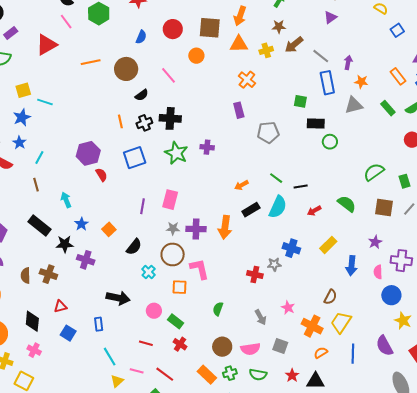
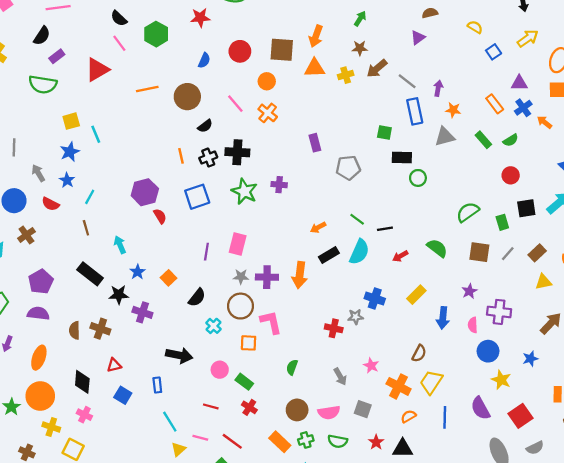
orange cross: (247, 80) -> (268, 113), moved
cyan line: (45, 102) -> (96, 134), turned 49

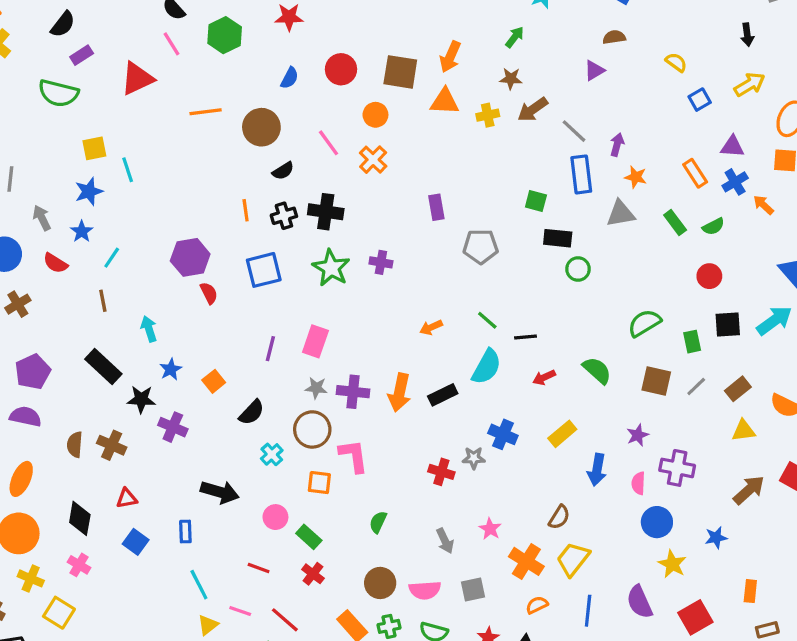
black rectangle: (329, 255) -> (443, 395), moved
gray square: (363, 409) -> (473, 589), turned -36

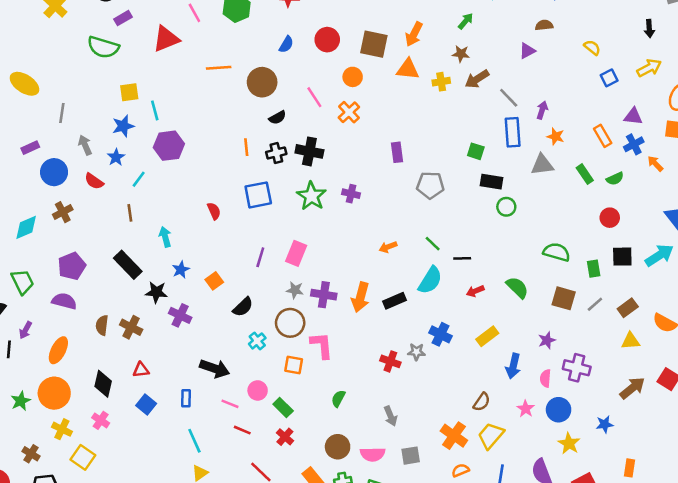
purple hexagon: (190, 257) -> (169, 146), moved
green semicircle: (644, 323) -> (557, 252), turned 44
pink star: (490, 529) -> (526, 409), moved
pink line: (240, 611) -> (230, 404), moved

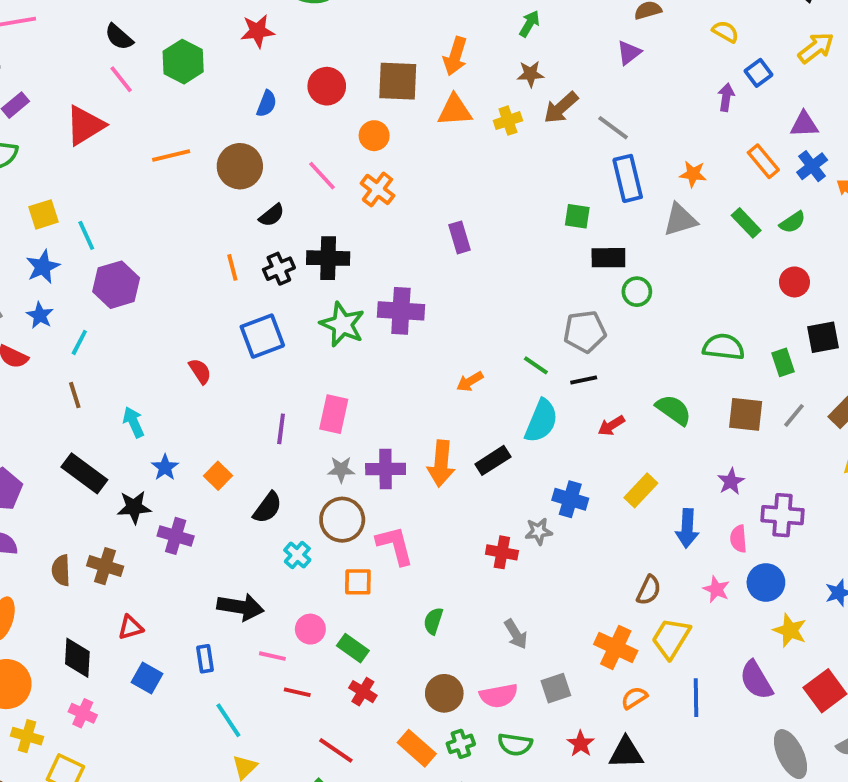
purple arrow: (542, 110) -> (726, 97), moved
gray pentagon: (430, 185) -> (585, 332), moved
purple cross: (351, 194) -> (401, 311), size x1.6

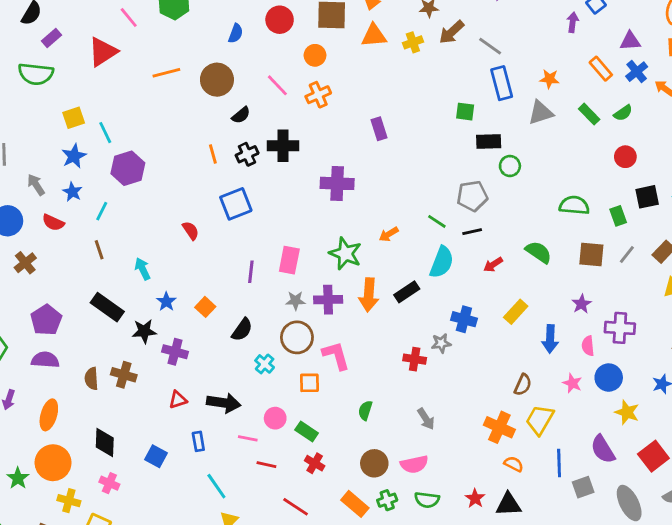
orange cross: (377, 189) -> (318, 95), turned 30
green star: (342, 324) -> (345, 254), moved
red triangle: (130, 627) -> (178, 400), moved
gray square: (556, 688) -> (583, 487), moved
orange semicircle: (634, 698) -> (514, 464), turned 60

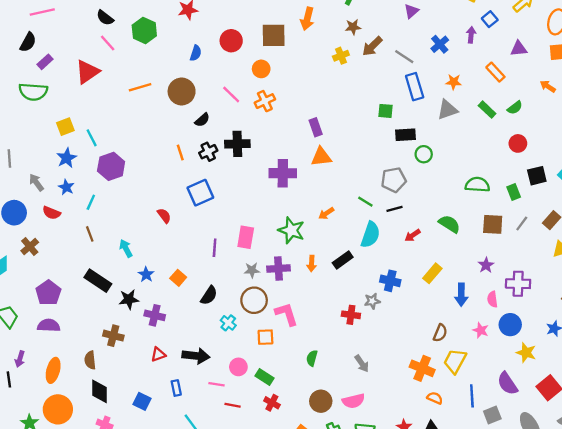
orange triangle: (374, 36) -> (321, 157), moved
blue cross: (637, 72) -> (440, 44), moved
orange arrow: (369, 295) -> (312, 263), size x0.6
brown semicircle: (91, 379) -> (90, 360), moved

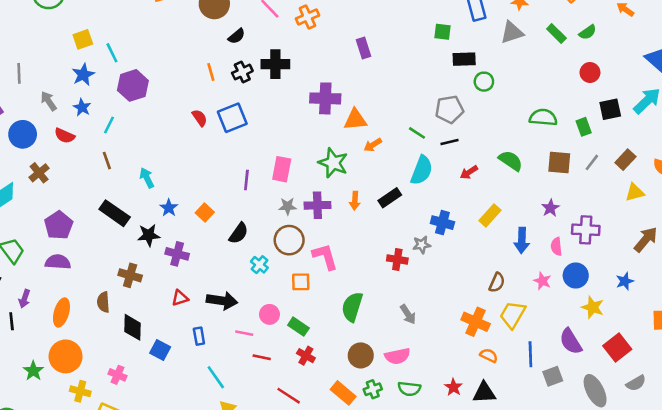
orange triangle: (321, 157) -> (355, 120), moved
red semicircle: (164, 216) -> (200, 118), moved
green semicircle: (312, 358) -> (352, 307), size x1.6
black diamond: (100, 391) -> (133, 327), moved

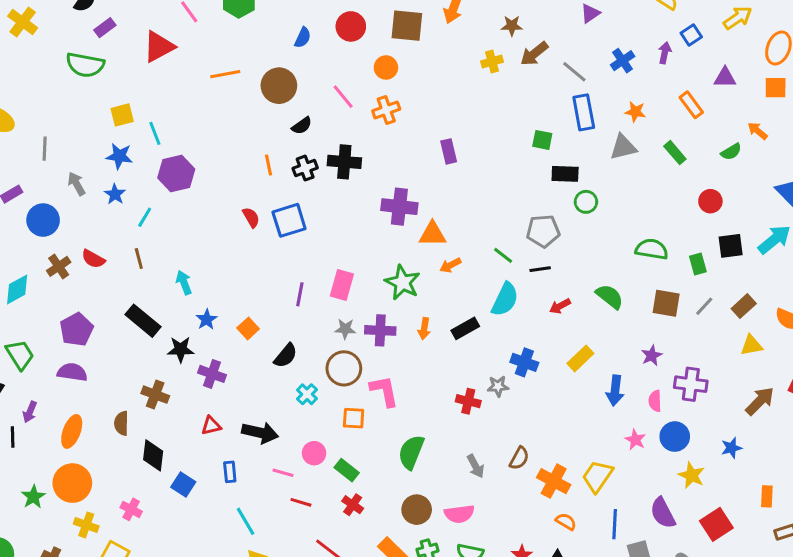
green semicircle: (588, 32) -> (731, 152), moved
blue star: (83, 75) -> (119, 156), turned 30
red semicircle: (65, 136) -> (93, 259), moved
brown semicircle: (497, 283) -> (519, 458), moved

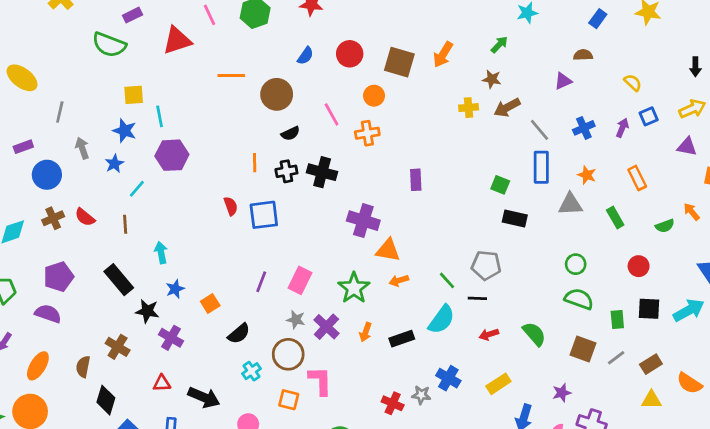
purple triangle: (725, 78) -> (687, 147), moved
green circle: (586, 202) -> (576, 264), moved
purple cross: (380, 330) -> (326, 327), turned 30

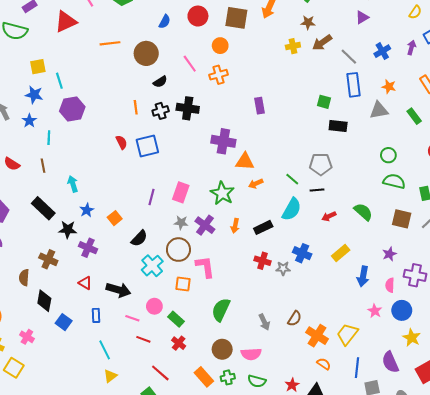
yellow semicircle: (633, 83) -> (415, 12), turned 88
cyan line: (137, 189) -> (49, 138), turned -32
cyan cross: (251, 371) -> (152, 266), size x1.5
red triangle: (162, 383) -> (85, 283), turned 40
red cross: (393, 403) -> (262, 261), moved

